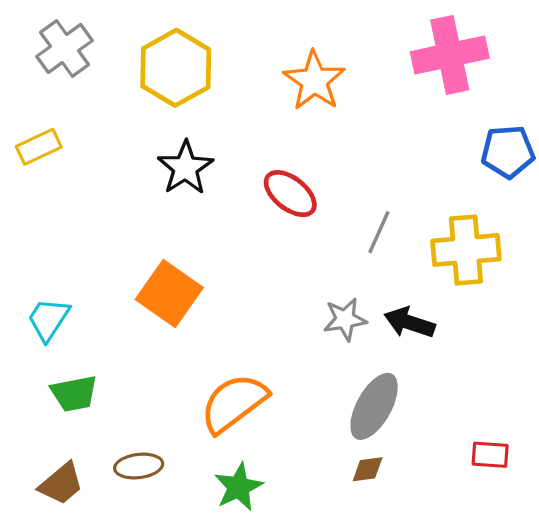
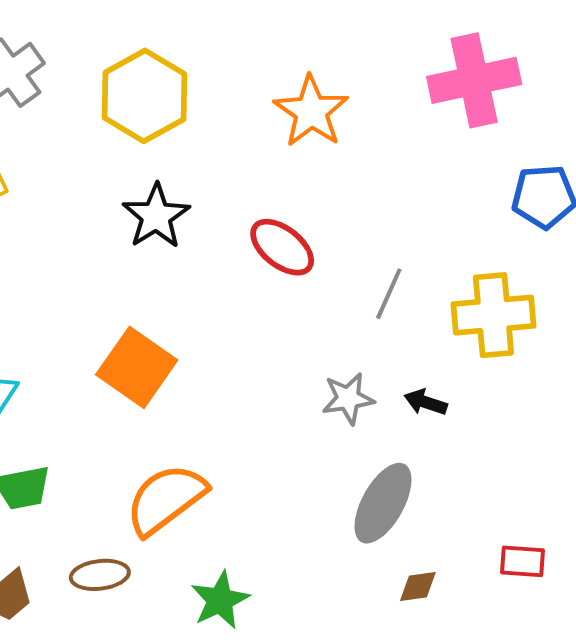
black arrow: (410, 323) -> (426, 402), size x0.7
orange semicircle: (234, 403) -> (166, 499), moved
brown diamond: (368, 469) -> (418, 587), moved

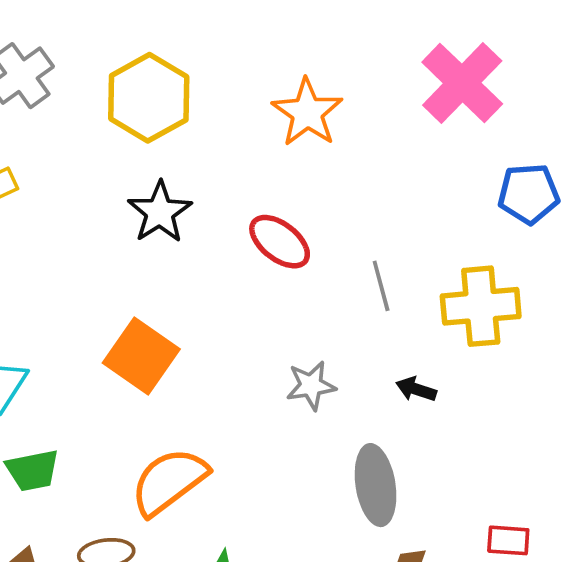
pink cross: (474, 80) -> (462, 83), turned -34
gray line: (389, 294) -> (381, 286), turned -39
gray star: (348, 398) -> (311, 385), moved
gray ellipse: (383, 503) -> (376, 485), turned -38

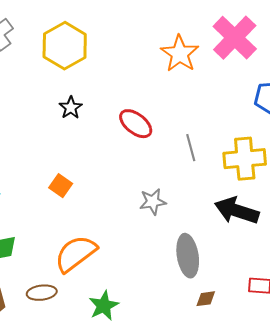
orange star: (307, 113) -> (180, 54), moved
black star: (160, 212) -> (71, 108), size x0.7
orange square: (141, 356) -> (61, 186), size x0.6
black arrow: (416, 389) -> (237, 211), moved, size x2.0

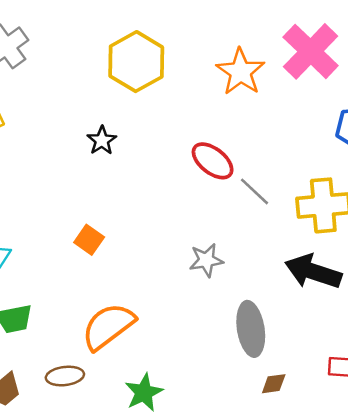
yellow hexagon: (65, 46) -> (136, 62), moved
red ellipse: (136, 124) -> (213, 161), moved
gray line: (191, 148) -> (255, 191), turned -32

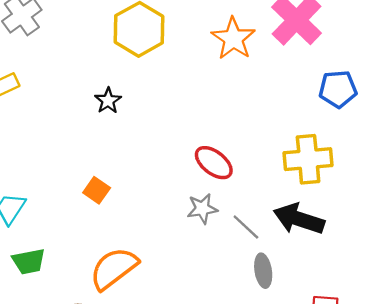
red ellipse: (213, 161) -> (214, 163), moved
gray line: (255, 191) -> (246, 227), moved
gray ellipse: (251, 329) -> (263, 271), moved, size x0.7

